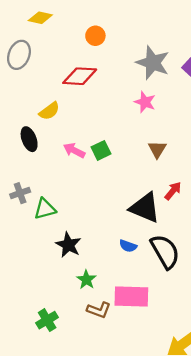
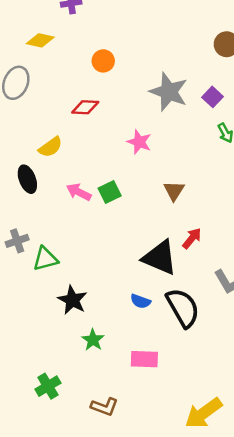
red diamond: (80, 76) -> (85, 107), size x0.7
pink star: (145, 102) -> (139, 142), moved
pink rectangle: (131, 297) -> (144, 359), size x0.7
brown L-shape: (99, 310) -> (105, 407), moved

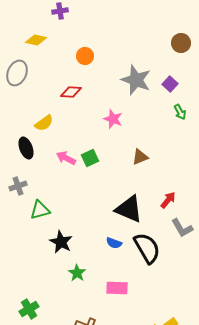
brown triangle: (174, 191) -> (140, 157), turned 36
red arrow: (192, 238) -> (168, 200), moved
gray cross: (17, 241) -> (18, 186), moved
green cross: (48, 386) -> (29, 309), moved

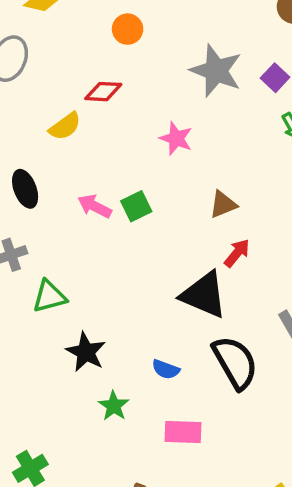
yellow semicircle: (44, 123) -> (65, 126), moved
red arrow: (168, 200) -> (237, 253), moved
blue semicircle: (114, 243) -> (166, 369), moved

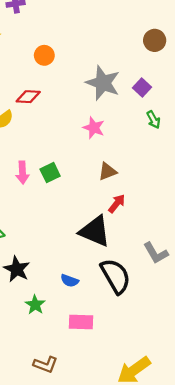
pink star: (176, 138) -> (94, 128), moved
pink arrow: (95, 206) -> (22, 173), turned -120

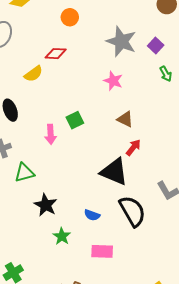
brown triangle: (107, 171) -> (125, 119), turned 48
pink arrow: (22, 173) -> (51, 134), moved

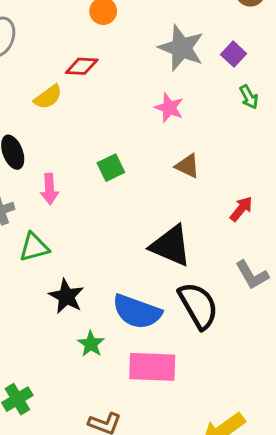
pink arrow: (51, 134) -> (50, 189), moved
red arrow: (133, 147) -> (241, 209), moved
blue semicircle: (92, 215) -> (137, 312), size x2.0
pink rectangle: (102, 251) -> (152, 367), size x1.4

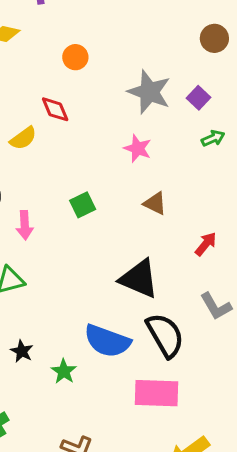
red diamond: (82, 66) -> (55, 109), turned 64
green arrow: (249, 97) -> (213, 138), turned -85
black star: (66, 296) -> (22, 351), moved, size x0.7
pink rectangle: (152, 367) -> (156, 393), moved

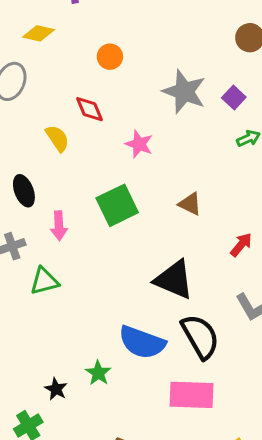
yellow semicircle: (23, 138) -> (57, 138), turned -88
pink star: (138, 148) -> (139, 144), moved
green square: (83, 205) -> (117, 205), size x1.6
black star: (22, 351) -> (56, 389), moved

